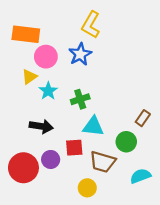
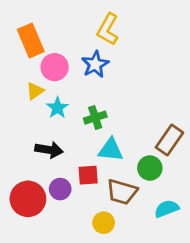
orange rectangle: (26, 34) -> (31, 41), turned 60
brown rectangle: (143, 118) -> (169, 140), size x1.5

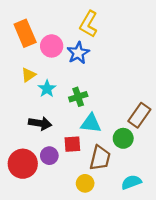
pink circle: (55, 67) -> (52, 46), moved
brown trapezoid: (122, 192) -> (100, 158), turned -92
cyan semicircle: (167, 209) -> (131, 182), moved

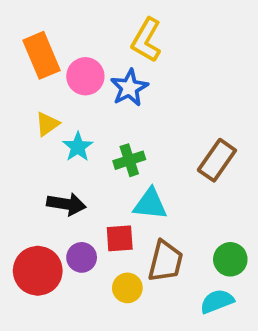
brown rectangle: (139, 115) -> (217, 160), moved
green circle: (123, 138) -> (230, 259), moved
yellow circle: (85, 183) -> (127, 288), moved

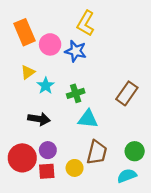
blue star: (129, 88) -> (76, 51), turned -30
red square: (120, 238) -> (47, 171), moved

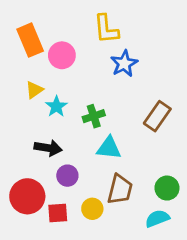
yellow L-shape: (86, 23) -> (106, 29), turned -35
blue star: (76, 51) -> (124, 64), moved, turned 30
purple circle: (48, 150) -> (67, 176), moved

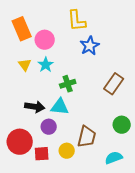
yellow triangle: (34, 90) -> (25, 65), turned -32
cyan star: (56, 106) -> (46, 65), moved
cyan triangle: (109, 148) -> (60, 107), moved
green circle: (167, 188) -> (122, 125), moved

